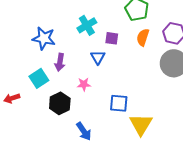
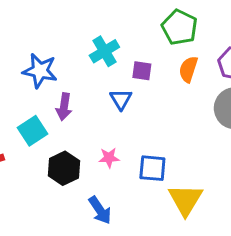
pink star: (84, 84) -> (109, 158), moved

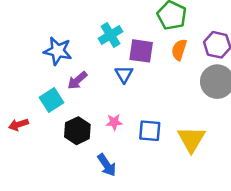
purple square: (142, 71) -> (141, 51), size x1.5
purple arrow: (64, 107) -> (77, 80), turned 40
yellow triangle: (185, 200) -> (191, 139), moved

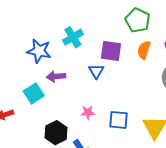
cyan cross: (110, 35) -> (73, 37), moved
purple arrow: (77, 80) -> (56, 76), turned 36
black hexagon: (77, 131) -> (56, 133), moved

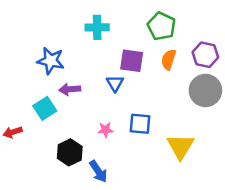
cyan cross: (73, 37) -> (97, 27), moved, turned 30
blue square: (119, 120) -> (140, 124), moved

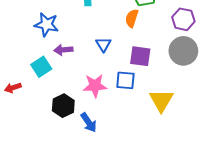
orange semicircle: (169, 60) -> (132, 18), moved
purple square: (132, 61) -> (140, 56), moved
pink star: (105, 130) -> (95, 86), size x1.6

